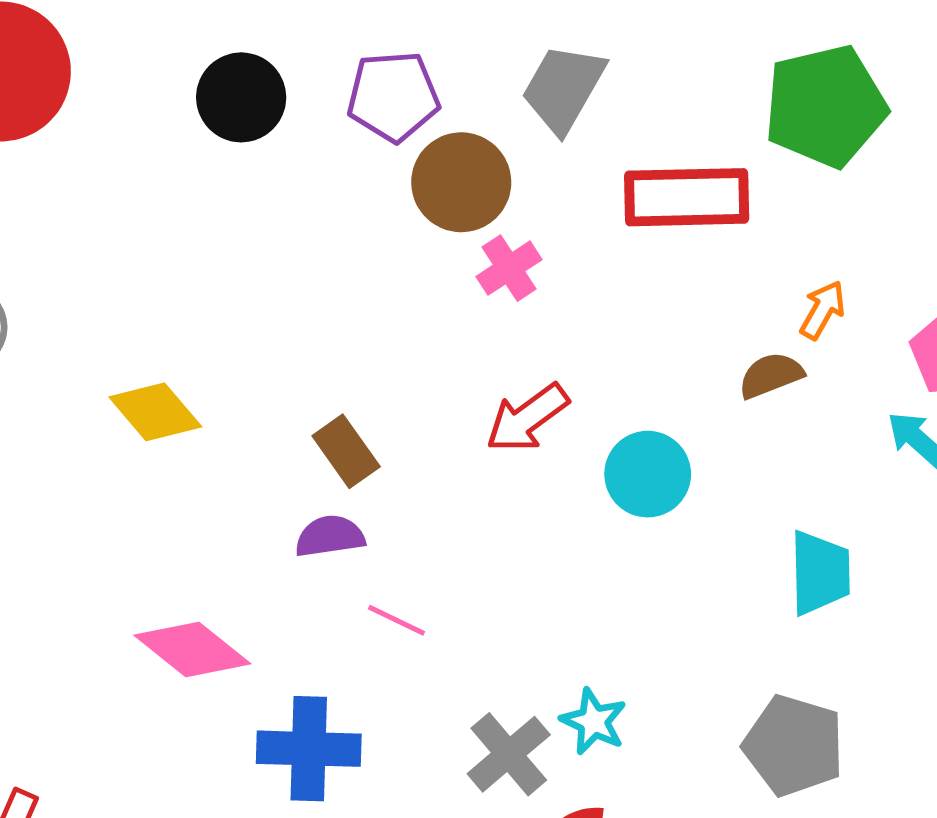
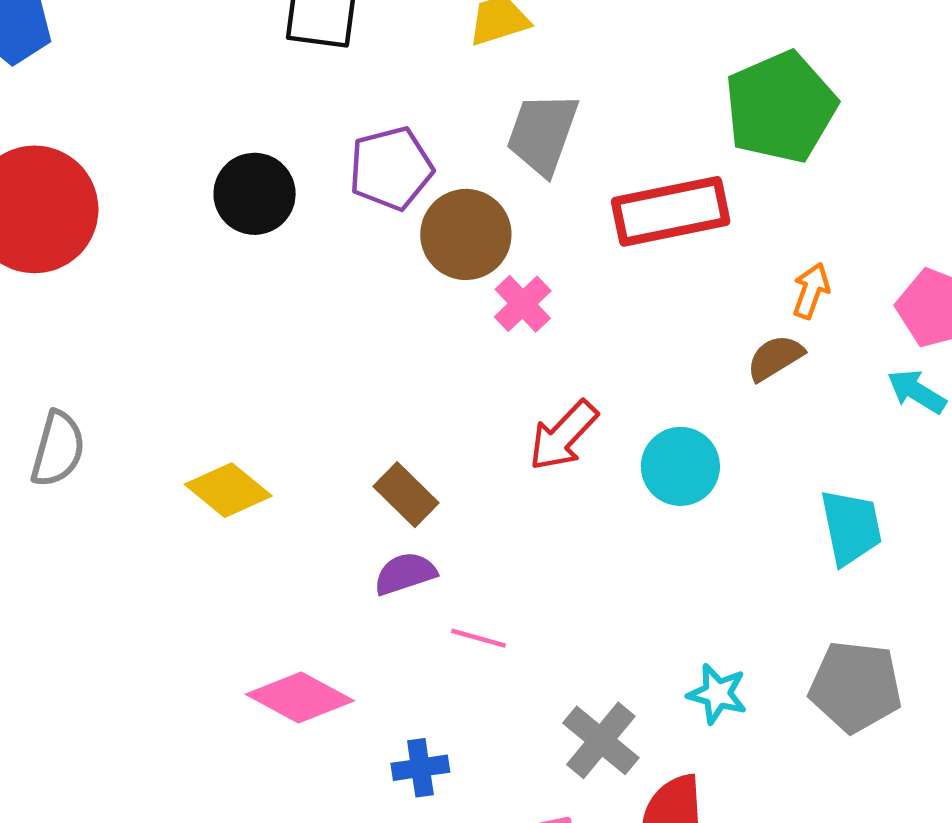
cyan star: (594, 721) -> (717, 694), moved
blue cross: (309, 749) -> (420, 768), size x0.6

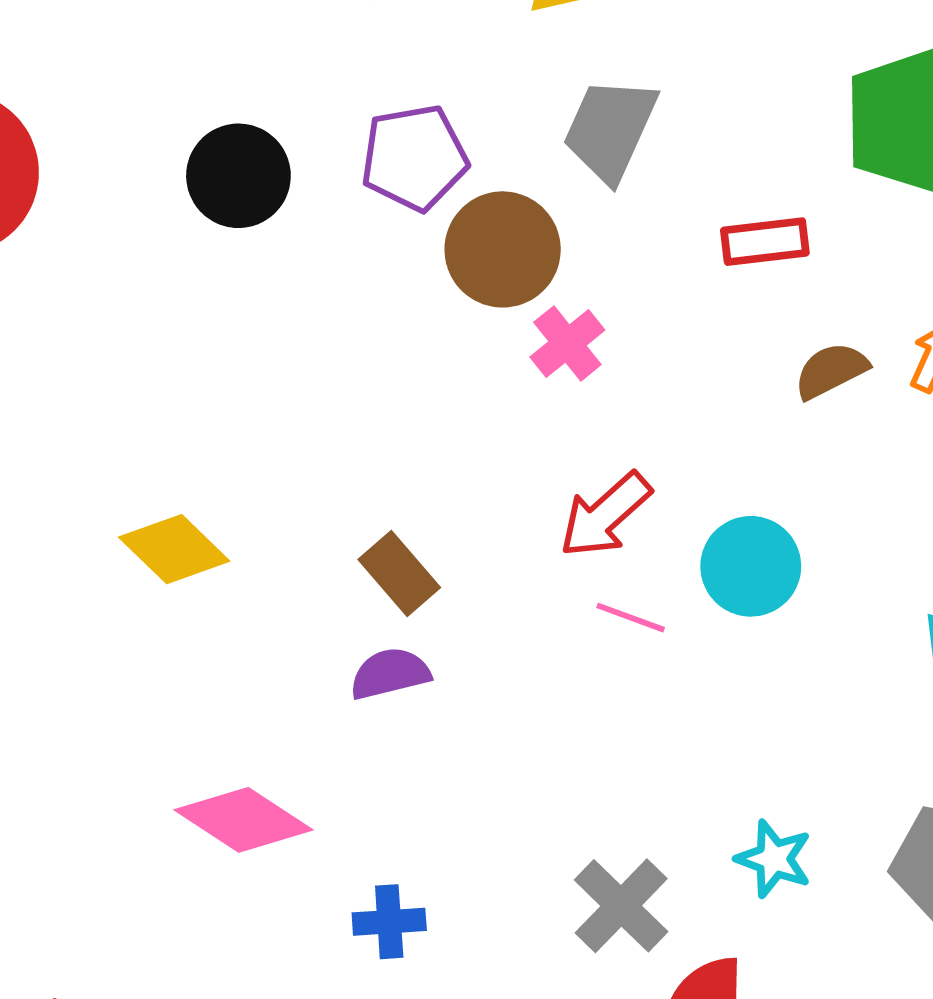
red rectangle: (671, 211) -> (765, 242), size x0.6
brown semicircle: (775, 358) -> (831, 371), moved
pink line: (479, 638) -> (631, 618), moved

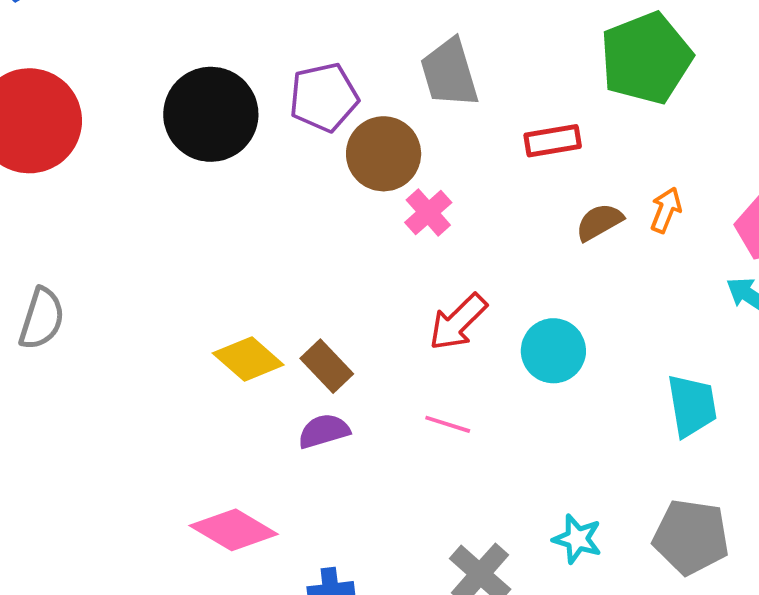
gray trapezoid: (610, 129) -> (449, 73), turned -38
black circle: (238, 176) -> (211, 114), size x1.4
yellow diamond: (174, 549) -> (248, 359), moved
pink line: (631, 618) -> (448, 424), moved

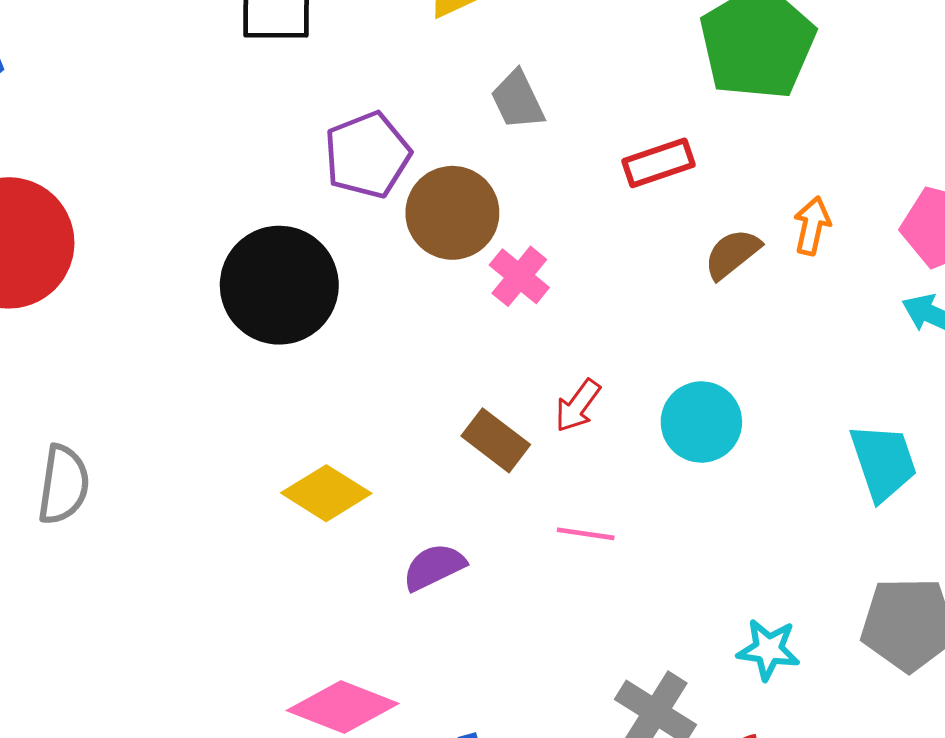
gray trapezoid: (449, 73) -> (518, 100), size x0.7
black circle: (211, 114) -> (279, 285), moved
red arrow: (458, 322) -> (578, 406), size x0.7
brown rectangle: (327, 366) -> (496, 440), moved

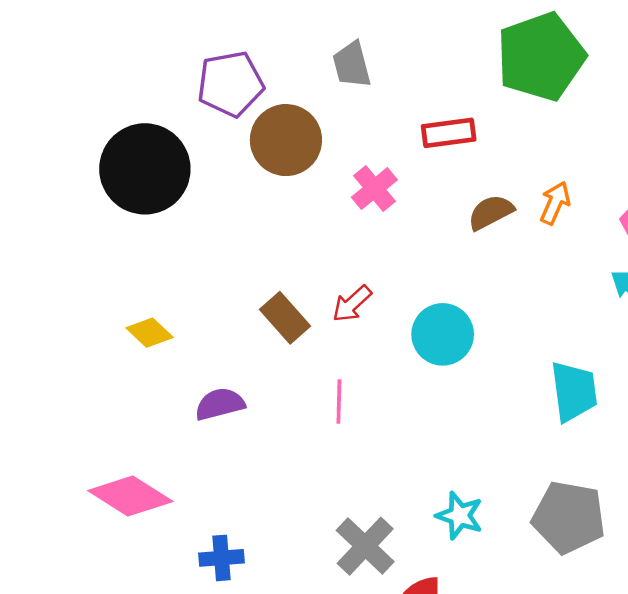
pink cross: (519, 276) -> (374, 189), moved
yellow diamond: (326, 493) -> (150, 333), size x0.7
pink line: (586, 534) -> (339, 402), turned 72

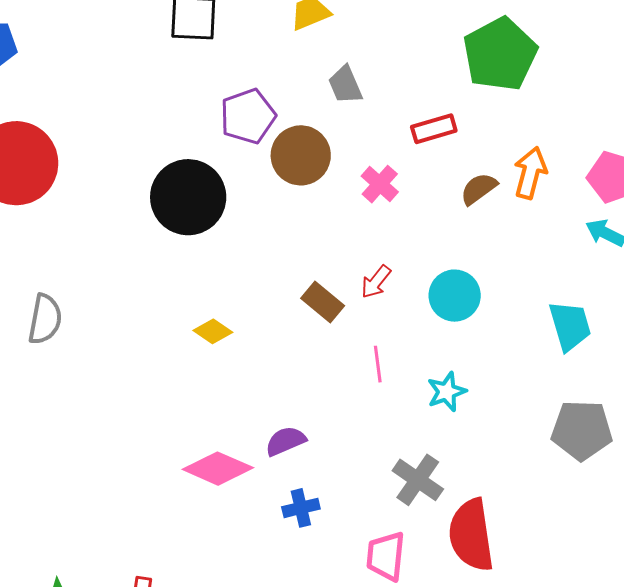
orange arrow: (555, 203) -> (530, 173), size x1.4
purple semicircle: (220, 404) -> (286, 441), moved
cyan star: (459, 516) -> (447, 392), moved, turned -30

